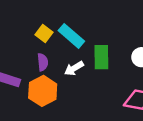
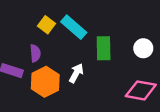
purple semicircle: (43, 62) -> (35, 53), moved
white arrow: (74, 68) -> (76, 73), moved, turned 150

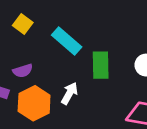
yellow square: (46, 25) -> (23, 24), moved
purple semicircle: (35, 53) -> (23, 71), turned 77

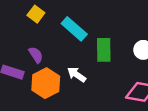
purple semicircle: (23, 71) -> (36, 55), turned -105
white arrow: (69, 93) -> (77, 75), turned -84

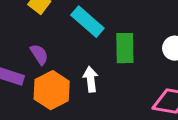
white arrow: (77, 75) -> (91, 79), turned 48

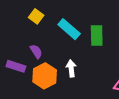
green rectangle: (125, 48) -> (97, 35), moved

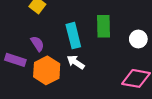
cyan rectangle: (69, 29) -> (73, 36), moved, turned 35
white arrow: (71, 68) -> (76, 62), turned -49

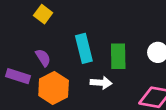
green rectangle: (104, 26) -> (118, 56), moved
white arrow: (76, 62) -> (101, 83), moved, turned 150

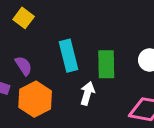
white arrow: (101, 83) -> (87, 93), turned -78

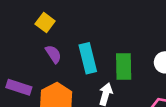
purple semicircle: (24, 66) -> (53, 54), moved

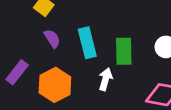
purple rectangle: (19, 87) -> (17, 72), turned -70

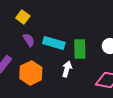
cyan rectangle: (87, 43) -> (54, 43), turned -60

